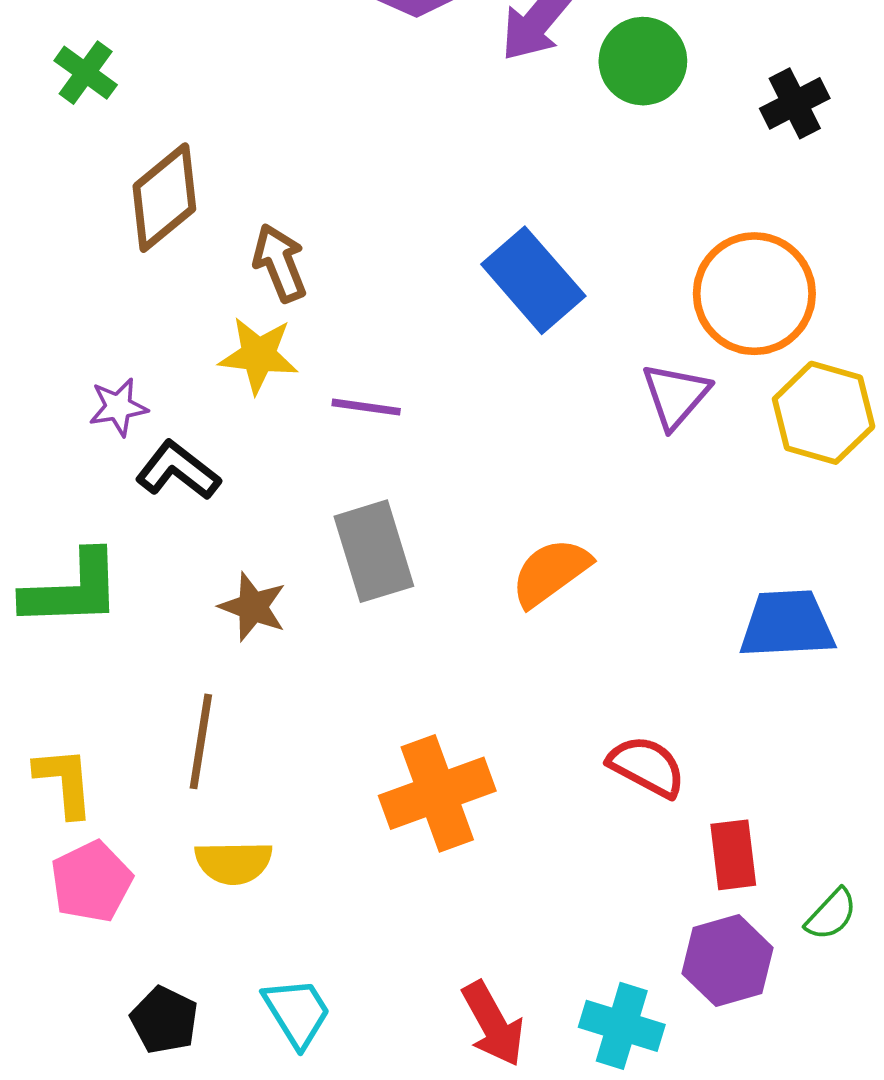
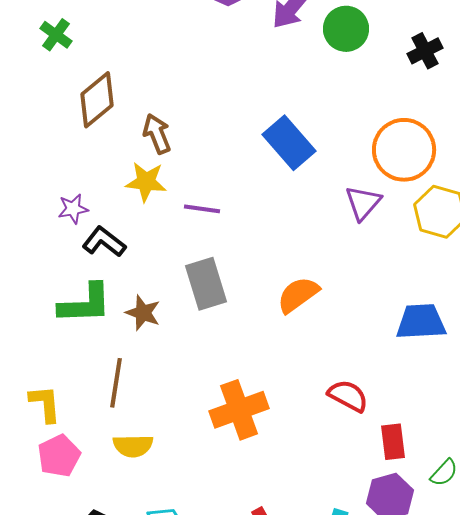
green L-shape: (72, 590) -> (85, 304), moved

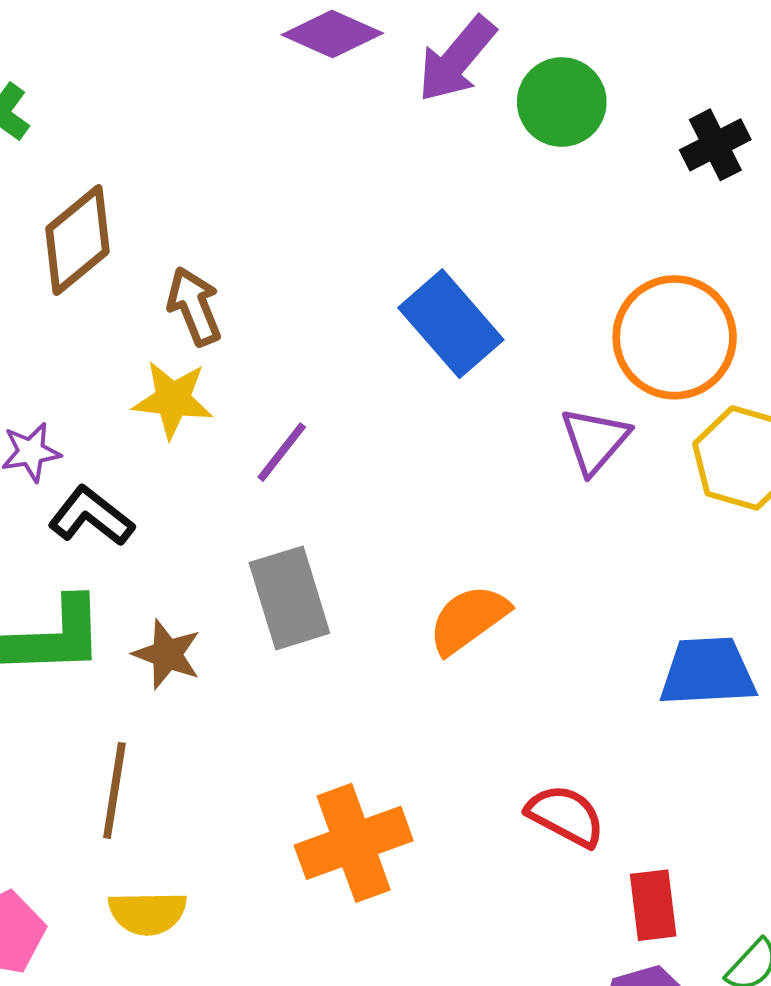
purple line: (202, 209) -> (282, 452), turned -60

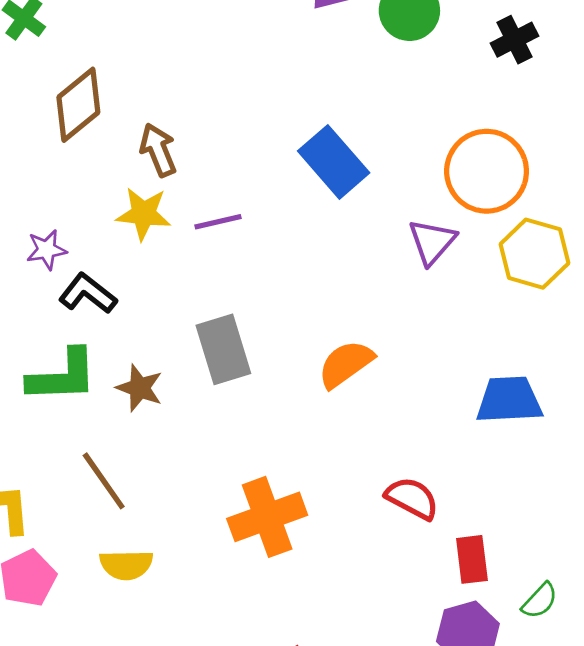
purple line: (282, 452) -> (218, 222), moved, turned 39
brown line: (114, 790) -> (104, 481), turned -44

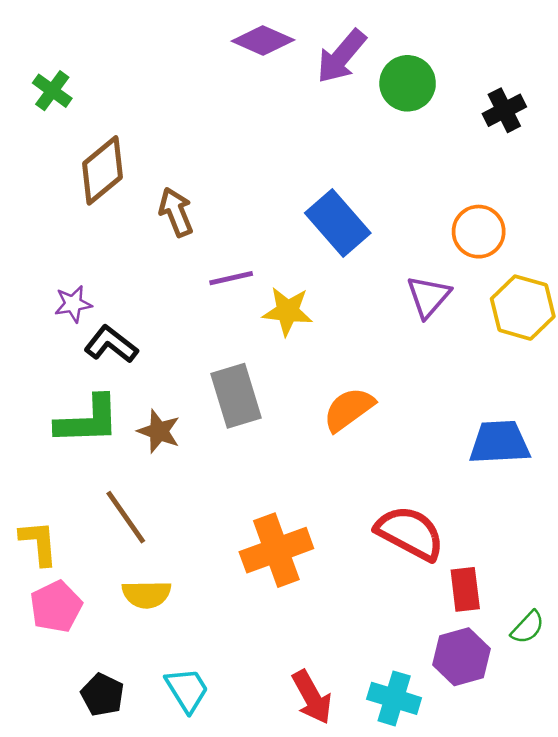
orange circle: (487, 171) -> (479, 232), size x0.7
yellow star: (144, 214) -> (287, 311), moved
red semicircle: (412, 498) -> (410, 533), size x1.4

